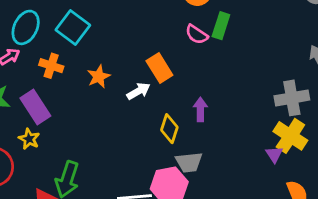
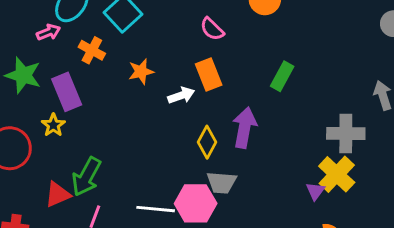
green rectangle: (221, 26) -> (282, 76), moved
pink semicircle: (197, 34) -> (212, 29), moved
purple arrow: (200, 109) -> (245, 128), size x1.5

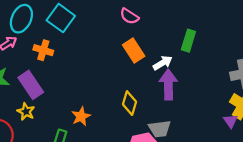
orange star: (141, 72) -> (81, 116), moved
white arrow: (181, 95) -> (163, 63), moved
yellow diamond: (207, 142) -> (130, 103), moved

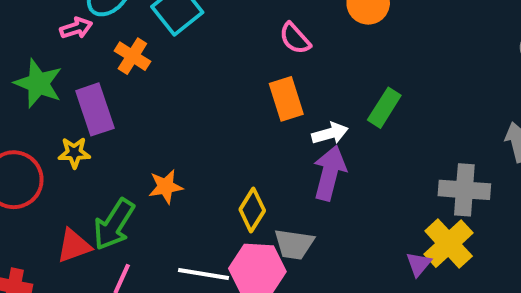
yellow diamond: (130, 103) -> (252, 210), moved
yellow star: (26, 112) -> (74, 153), turned 30

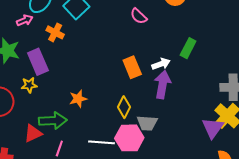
orange rectangle: (286, 99) -> (132, 67), moved
green arrow: (114, 224) -> (53, 121), turned -120
purple triangle: (419, 264) -> (213, 128), size x1.6

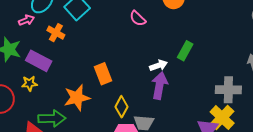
purple rectangle: (38, 62) -> (39, 61), turned -40
orange rectangle: (132, 67) -> (103, 74), moved
orange star: (78, 99) -> (77, 98), size x1.5

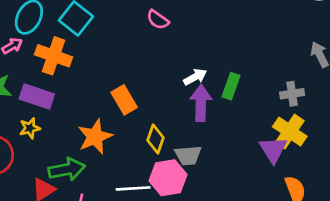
orange cross: (56, 33) -> (54, 56), size x1.5
green rectangle: (185, 51) -> (231, 86), moved
gray cross: (228, 90) -> (292, 94), size x0.7

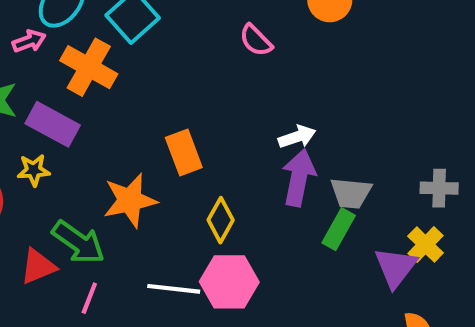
green rectangle: (231, 86) -> (339, 229), moved
yellow cross: (290, 132) -> (426, 245), size x0.7
gray trapezoid: (188, 155) -> (351, 193), moved
green arrow: (67, 169) -> (78, 242), turned 36

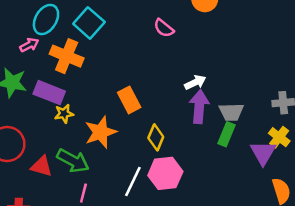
yellow star: (34, 170) -> (64, 114), moved
red triangle: (38, 266) -> (42, 166), moved, turned 45
white line: (174, 289) -> (133, 182), turned -64

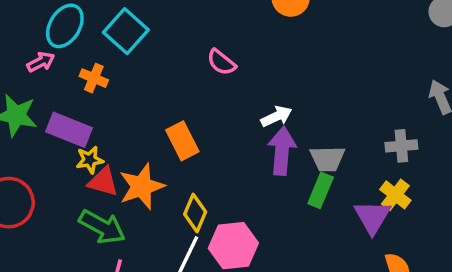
pink semicircle: (164, 28) -> (221, 62), moved
orange cross: (67, 56) -> (94, 78), size x0.6
yellow diamond: (156, 137) -> (195, 213), moved
red triangle: (42, 166) -> (103, 182), moved

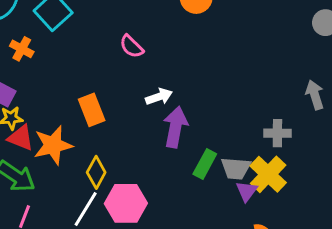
white arrow: (276, 116) -> (159, 97), moved
gray trapezoid: (327, 159) -> (236, 168), moved
yellow cross: (395, 195) -> (268, 174), size x1.4
purple triangle: (372, 217) -> (247, 191), size x0.7

